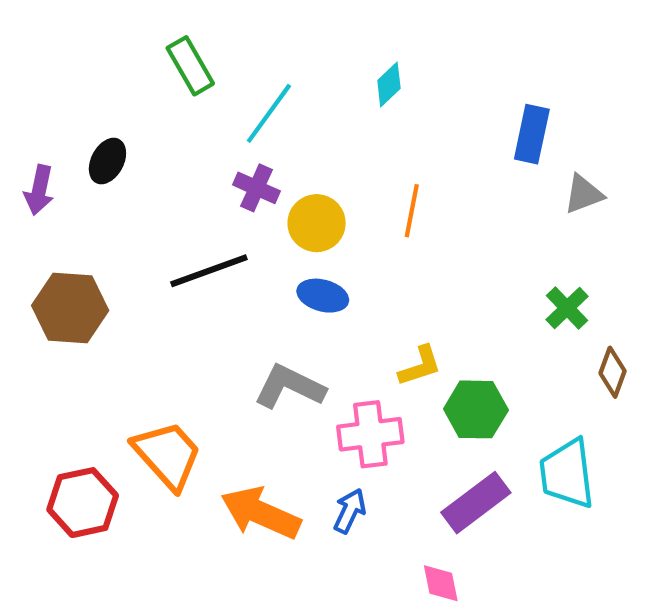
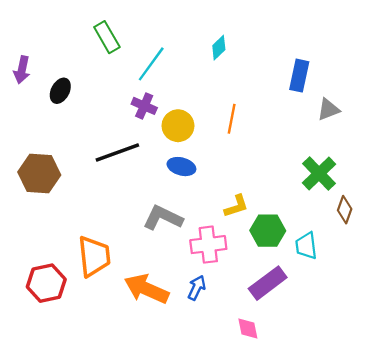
purple arrow: (39, 190) -> (22, 70), moved
green cross: (567, 308) -> (319, 174), size x1.4
orange trapezoid: (167, 455) -> (94, 256), turned 36
cyan trapezoid: (567, 474) -> (306, 246), moved, size x0.7

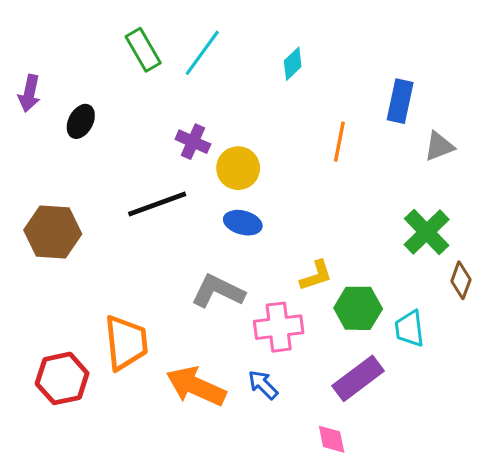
cyan line: (151, 64) -> (202, 53), moved
orange line: (232, 119) -> (339, 142), moved
blue arrow: (197, 288) -> (263, 385), turned -70

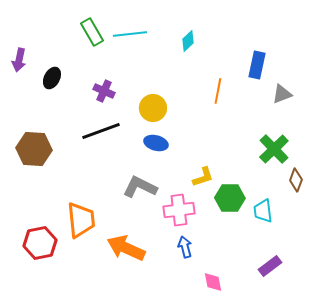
cyan line: (202, 53) -> (130, 34), turned 48
purple cross: (193, 142) -> (104, 91), moved
purple rectangle: (358, 378) -> (270, 266), moved, size x0.7
blue arrow: (263, 385) -> (185, 247), moved, turned 30

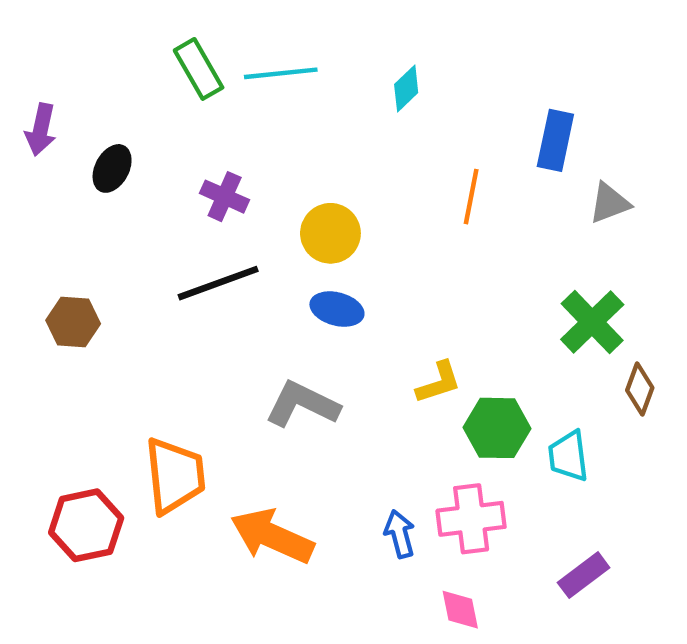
brown hexagon: (34, 149) -> (73, 322), size x0.7
pink cross: (179, 210) -> (471, 519), moved

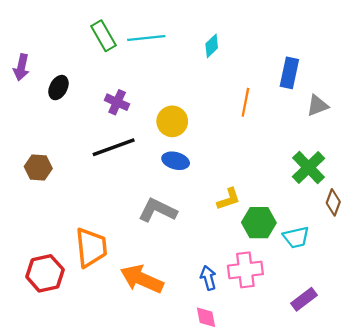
cyan trapezoid: (568, 456) -> (296, 237), turned -96
pink diamond: (460, 610) -> (206, 317), moved

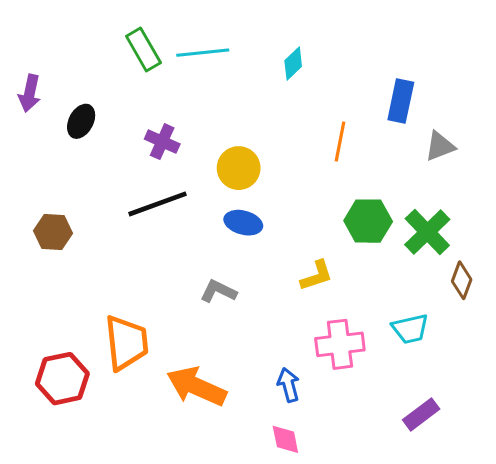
gray L-shape: (158, 210) -> (218, 291), size x0.7
green hexagon: (259, 223) -> (368, 221), moved
pink cross: (245, 270) -> (340, 344), moved

